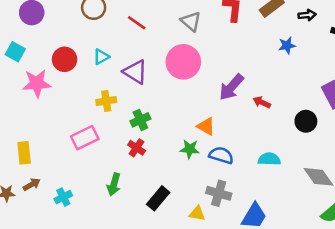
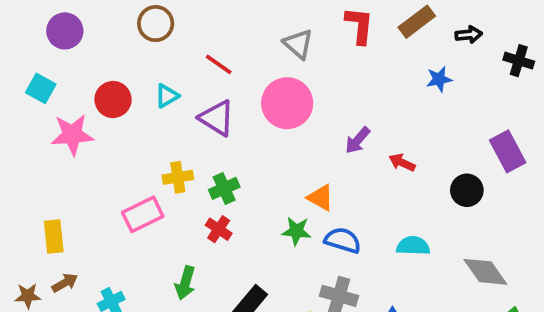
red line: (137, 23) -> (219, 64), moved
purple arrow: (231, 87) -> (358, 140), size x0.7
yellow cross: (106, 101) -> (178, 177), moved

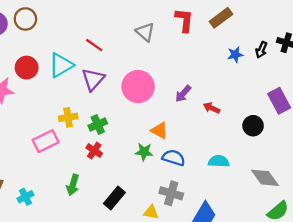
brown circle: (156, 24) -> (25, 19), moved
black arrow: (469, 35) -> (261, 50), moved, turned 119
cyan triangle: (167, 96) -> (61, 65), size x1.6
pink circle: (287, 103) -> (138, 87), moved
purple triangle: (217, 118) -> (93, 79), turned 40

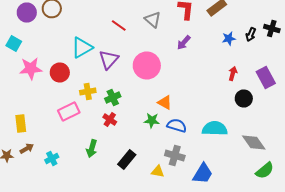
red line: (94, 45) -> (119, 26), moved
red circle: (27, 68) -> (60, 72), moved
purple arrow: (183, 94) -> (184, 42), moved
red arrow: (212, 108) -> (233, 74), moved, turned 80
cyan semicircle: (219, 161) -> (215, 128), size x1.4

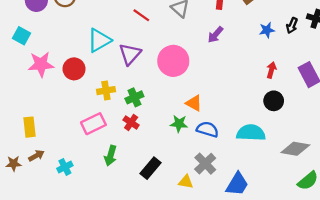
black circle: (244, 98) -> (274, 101), moved
pink rectangle: (69, 112) -> (93, 124), moved
gray diamond: (254, 142) -> (295, 149), turned -45
gray cross: (175, 156) -> (205, 164), turned 30

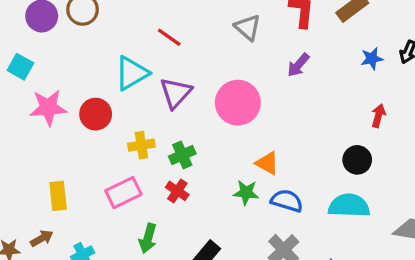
red line: (141, 15) -> (169, 37), moved
black circle: (274, 101) -> (357, 160), moved
yellow rectangle: (30, 127) -> (58, 196), moved

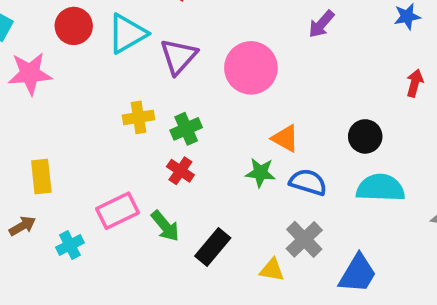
red circle: (96, 114) -> (74, 26), moved
black circle: (357, 160) -> (365, 136), moved
pink rectangle: (123, 193) -> (118, 211), moved
green arrow: (148, 238) -> (165, 226), moved, turned -56

